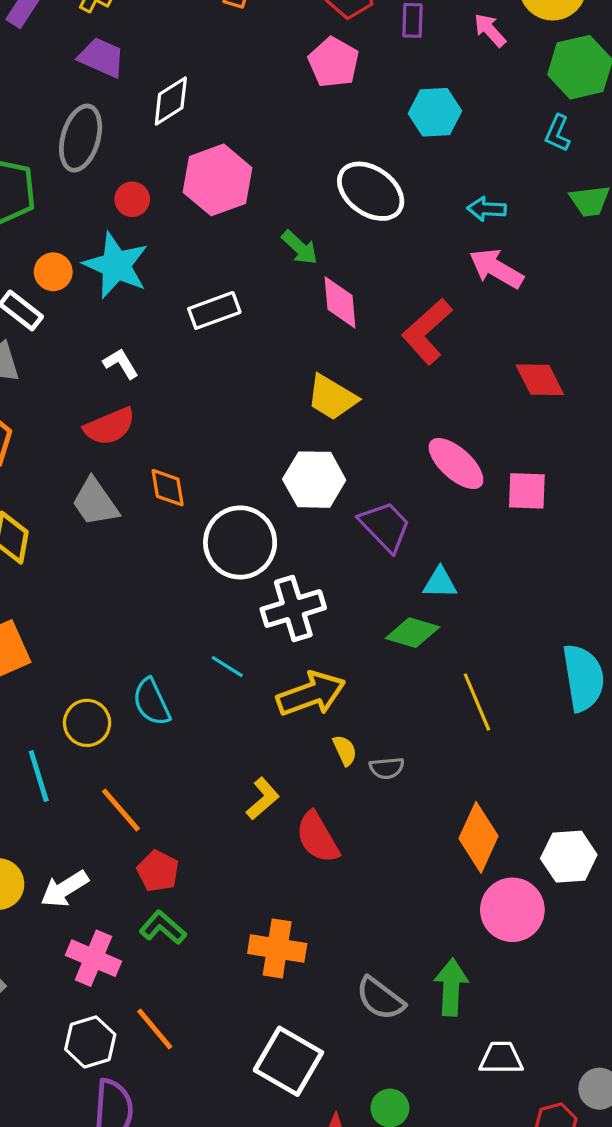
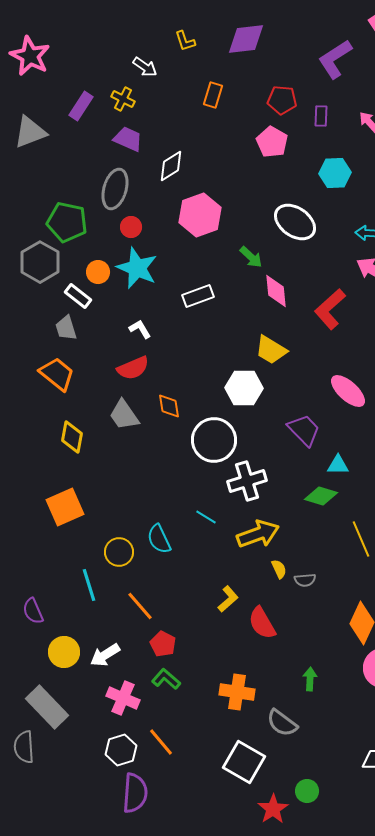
red circle: (132, 199) -> (131, 227), moved
white hexagon: (314, 480) -> (244, 388), moved
green arrow: (451, 987) -> (310, 679), moved, size x0.7
gray semicircle: (380, 998) -> (282, 723), moved

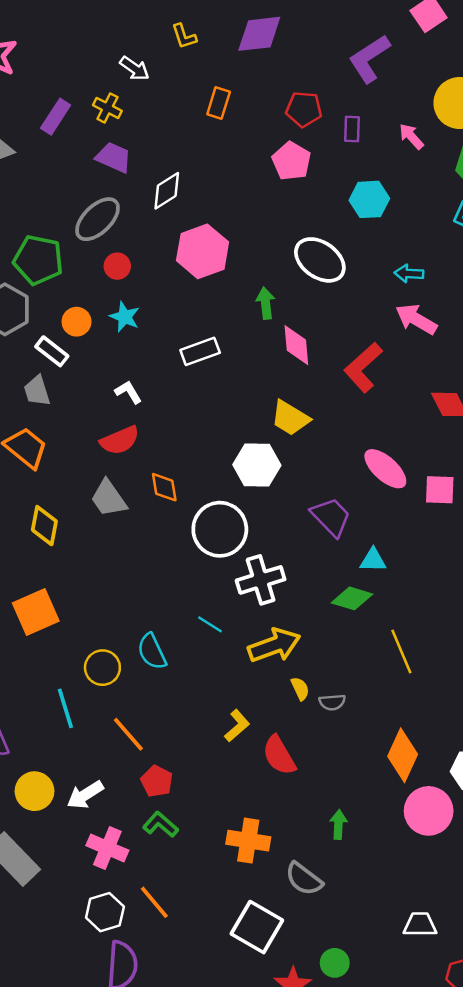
gray ellipse: (115, 189) -> (98, 219), turned 30
green arrow: (251, 257) -> (266, 303), turned -140
cyan star: (137, 268) -> (125, 317), size x0.6

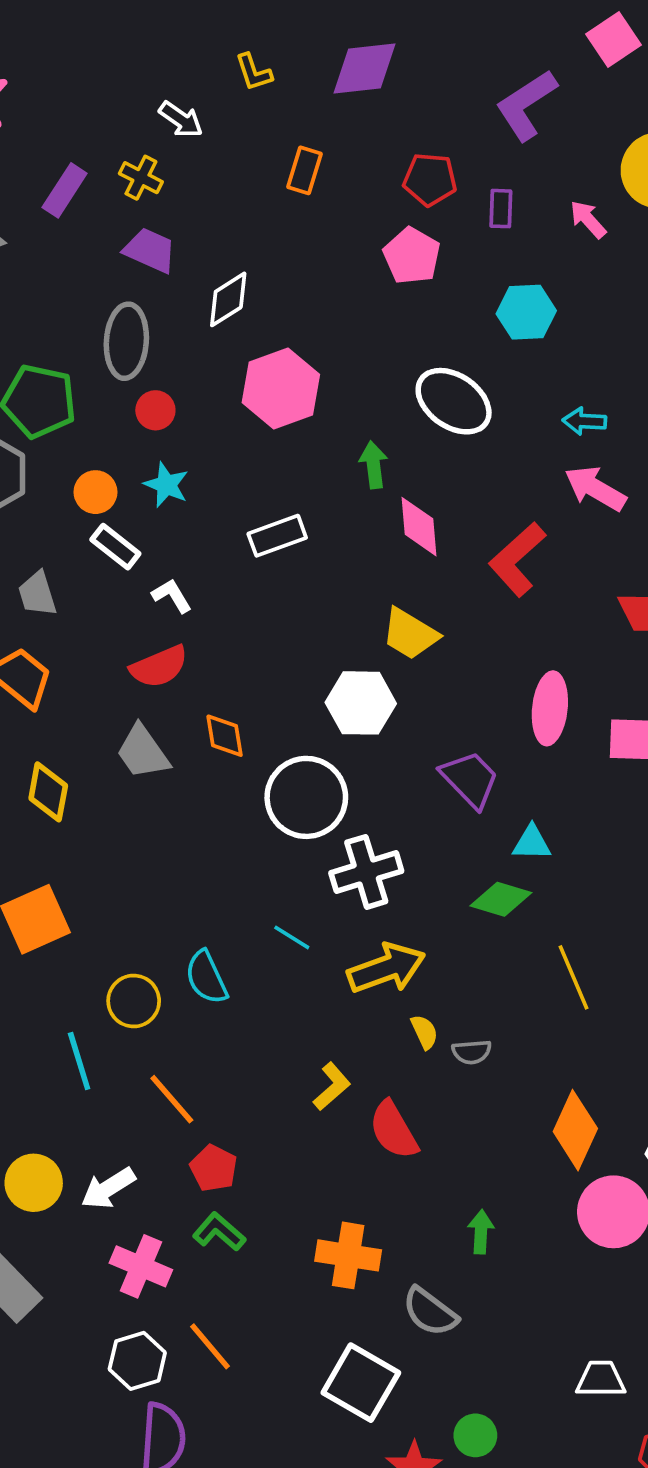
gray ellipse: (98, 219) -> (126, 341), turned -42
white rectangle: (52, 351) -> (115, 547), moved
pink ellipse: (385, 469) -> (550, 708), turned 54

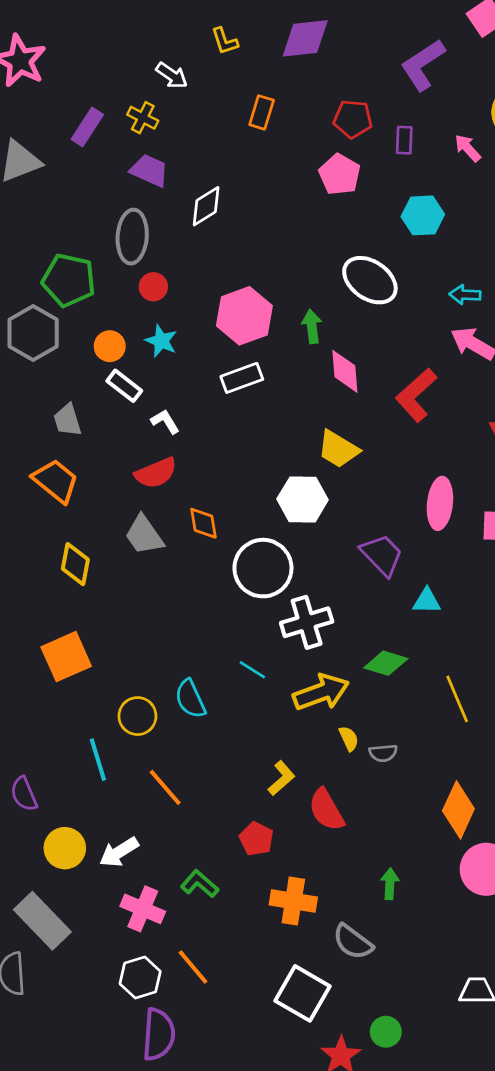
pink hexagon: (281, 388) -> (244, 316), moved
green diamond: (501, 899) -> (386, 663), moved
red pentagon: (214, 1168) -> (256, 839), moved

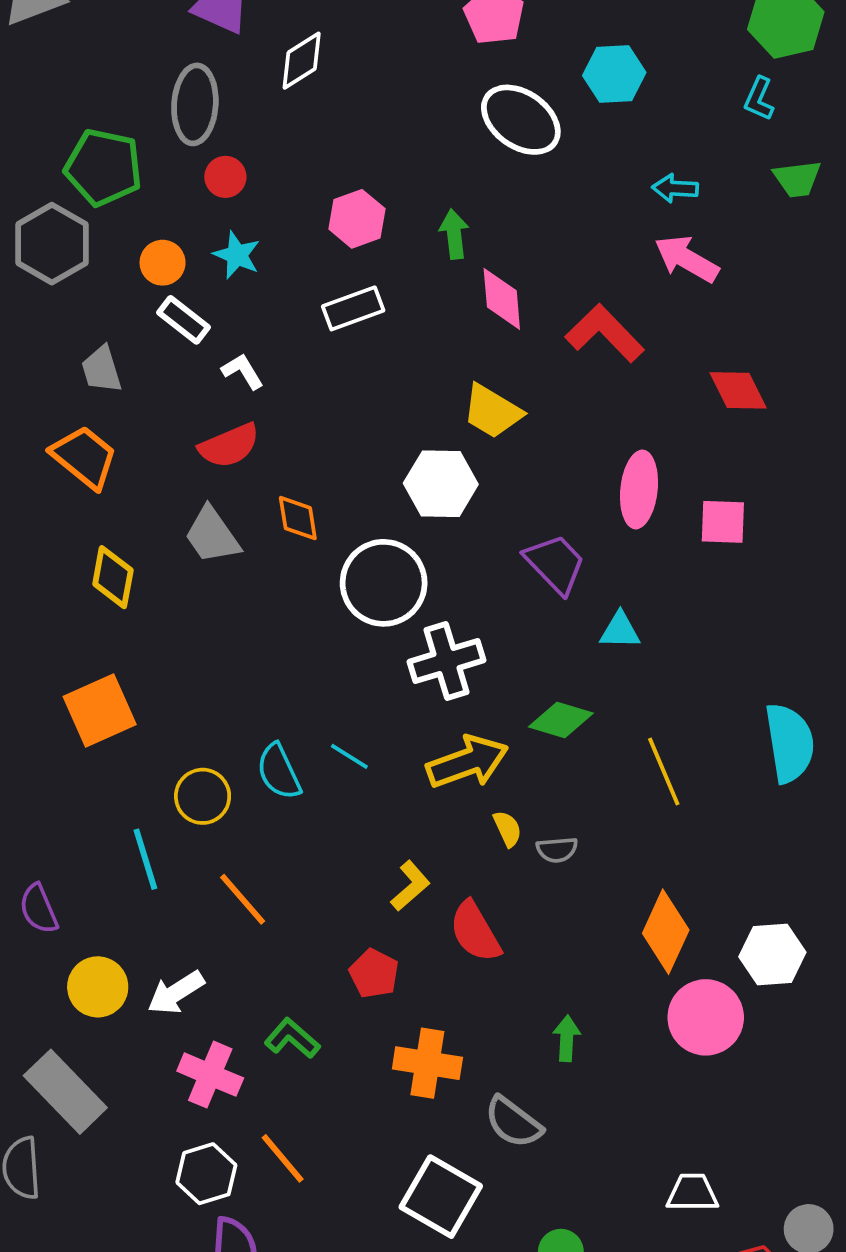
white ellipse: (370, 280) -> (521, 120), moved
pink hexagon: (244, 316) -> (357, 219), size x0.7
red L-shape: (416, 395) -> (605, 333), turned 88
cyan line: (252, 670) -> (349, 756), moved

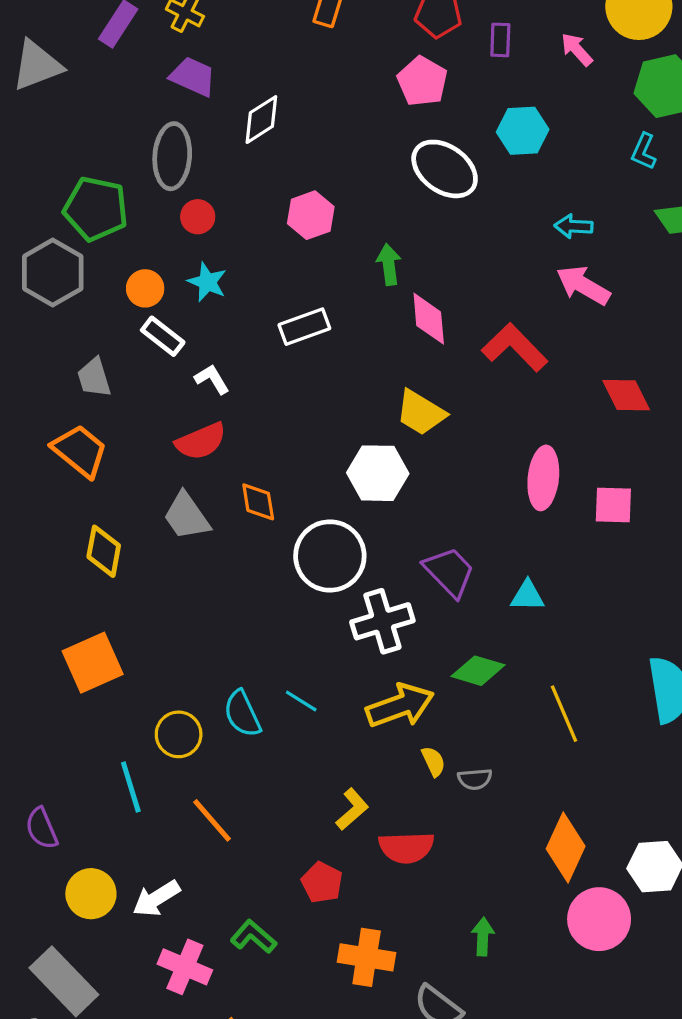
pink hexagon: (357, 219) -> (311, 215), moved
purple trapezoid: (555, 564) -> (449, 572), moved
red semicircle: (475, 932) -> (406, 847), turned -62

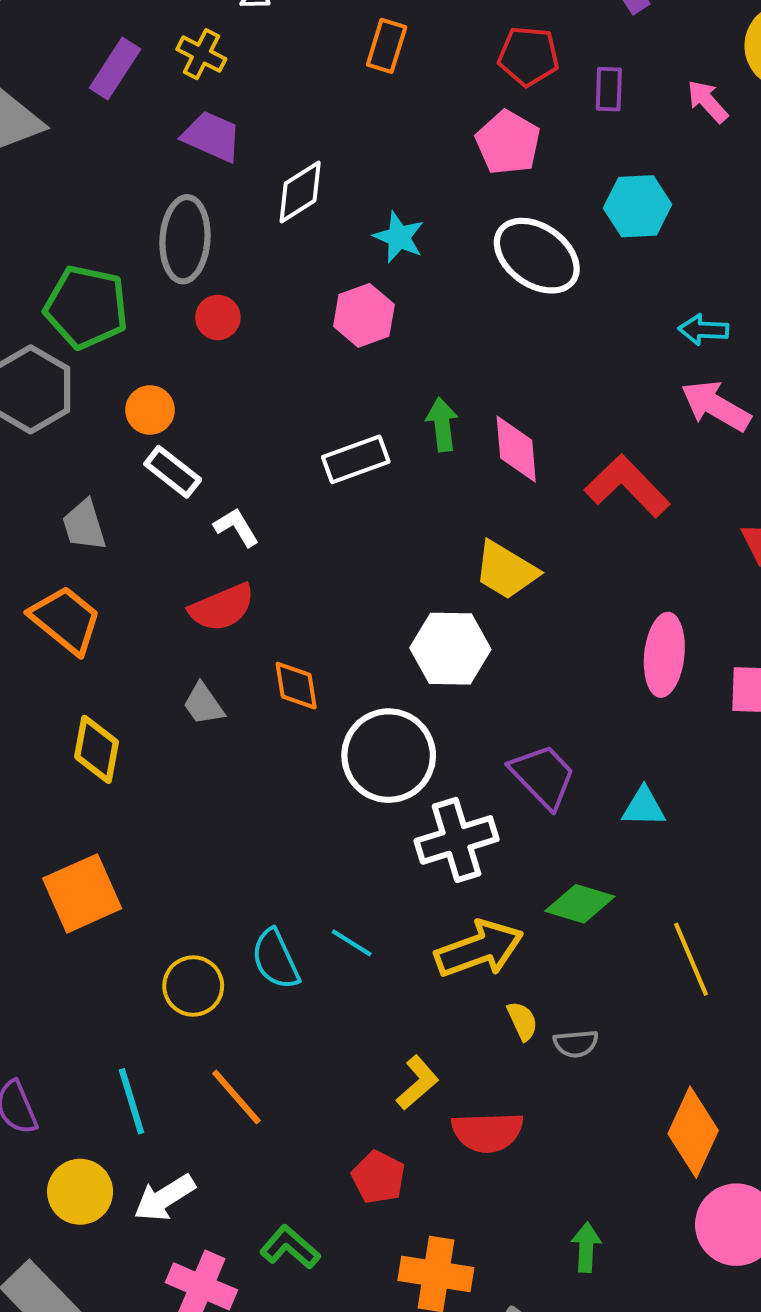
green arrow: (389, 265) -> (442, 424), moved
cyan star: (207, 282) -> (399, 237), moved
gray trapezoid: (187, 516) -> (203, 704), size x0.7
cyan line: (131, 787) -> (131, 1101), moved

